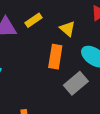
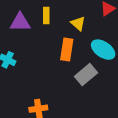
yellow rectangle: (33, 20) -> (46, 15), turned -56

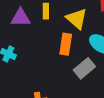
yellow triangle: (78, 23) -> (77, 19), size x1.5

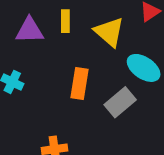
orange rectangle: (66, 44) -> (80, 84), moved

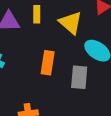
gray rectangle: (120, 102) -> (79, 77), turned -45

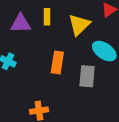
yellow triangle: (71, 23) -> (79, 25), turned 35

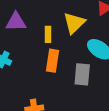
yellow rectangle: (47, 17) -> (48, 34), moved

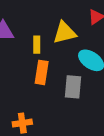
yellow triangle: (74, 23) -> (65, 33), turned 30

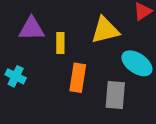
yellow rectangle: (37, 45) -> (60, 43), moved

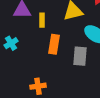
cyan cross: (16, 76) -> (11, 43), turned 32

